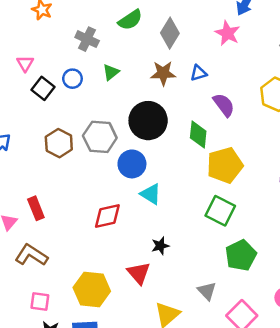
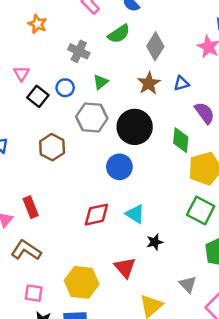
brown star: (163, 73) -> (149, 83), turned -30
gray hexagon: (100, 137) -> (92, 118), moved
cyan triangle: (151, 194) -> (135, 214), moved
black star: (160, 246) -> (155, 242), moved

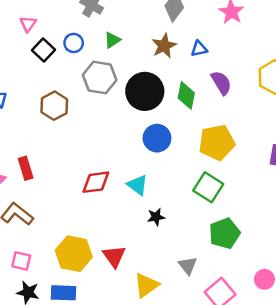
green diamond: (181, 140) -> (186, 95), moved
blue circle: (119, 167) -> (157, 138), moved
red triangle: (125, 268) -> (114, 256), moved

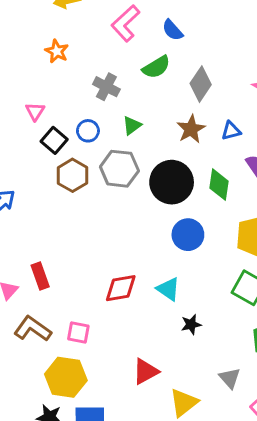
brown hexagon: (54, 106) -> (72, 175), moved
yellow hexagon: (74, 254) -> (66, 377), moved
red triangle: (114, 256) -> (146, 371), turned 40
pink square: (21, 261) -> (78, 332), moved

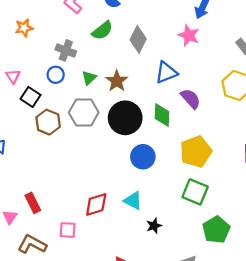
orange star: (57, 51) -> (24, 28), turned -30
brown star: (191, 129) -> (117, 81), moved
blue circle: (88, 131) -> (56, 75), moved
blue triangle: (231, 131) -> (166, 72), size x1.5
pink square: (78, 332) -> (68, 230), moved

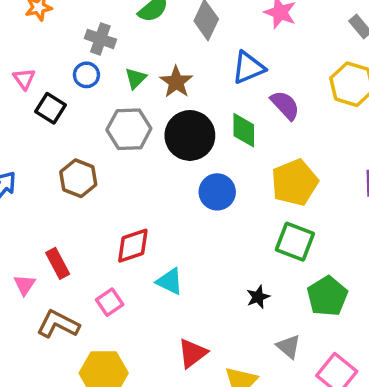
brown hexagon: (48, 122) -> (78, 178), moved
cyan triangle: (133, 201) -> (170, 281), moved
red diamond: (96, 204) -> (133, 246), moved
black star: (154, 226) -> (258, 297), moved
pink square: (68, 230) -> (110, 302), turned -36

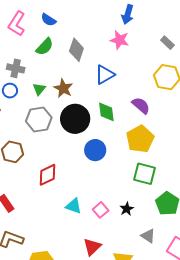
purple semicircle: (285, 105) -> (141, 105), moved
red diamond: (133, 246) -> (47, 175), moved
pink square: (110, 302) -> (101, 210), moved

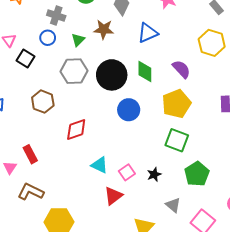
brown star: (63, 88) -> (104, 29), moved, turned -30
red triangle: (92, 247) -> (113, 196), moved

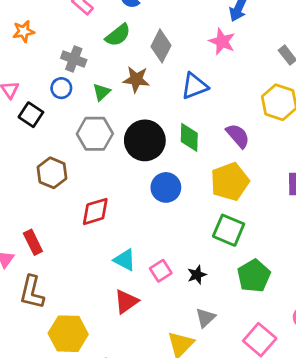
brown L-shape: (31, 192) -> (32, 292), turned -105
red triangle: (113, 196) -> (126, 301), moved
gray triangle: (173, 205) -> (205, 318), moved, turned 35

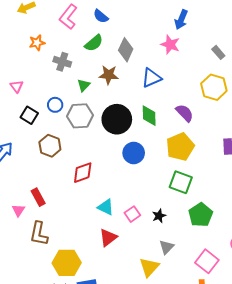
orange star: (24, 31) -> (37, 43), moved
blue circle: (61, 88) -> (55, 105), moved
black square: (31, 115) -> (29, 115), moved

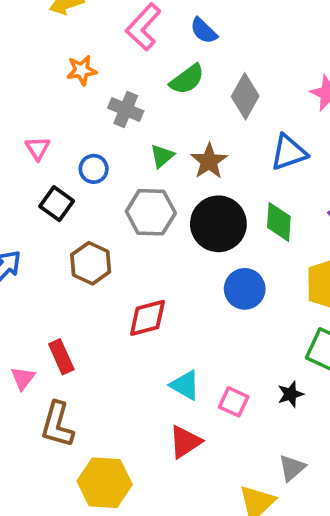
brown star: (109, 75) -> (209, 161), moved, turned 30
blue circle: (55, 105) -> (94, 169), moved
pink square: (132, 214) -> (234, 402), turned -35
black star: (159, 216) -> (290, 394), moved

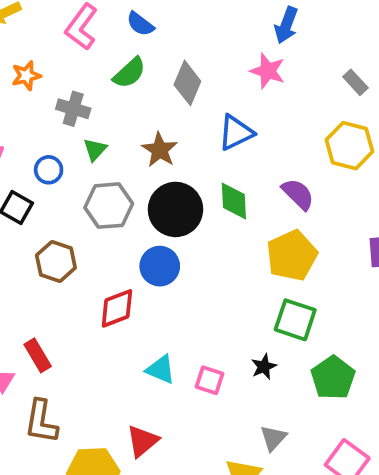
green triangle: (162, 156) -> (95, 149), moved
blue circle: (245, 289) -> (160, 266), moved
red triangle: (185, 442) -> (142, 441), moved

